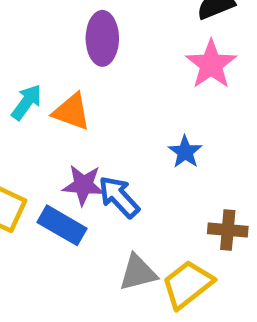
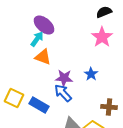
purple ellipse: (102, 38) -> (44, 25), moved, turned -50
cyan arrow: (27, 102) -> (37, 39), moved
purple star: (83, 185) -> (64, 78), moved

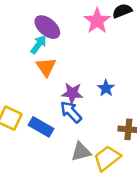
pink star: (102, 37) -> (97, 21), moved
orange triangle: (43, 57) -> (46, 67), turned 36

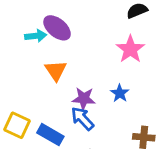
pink star: (97, 21) -> (130, 49), moved
cyan arrow: (39, 45) -> (36, 36), moved, turned 48

